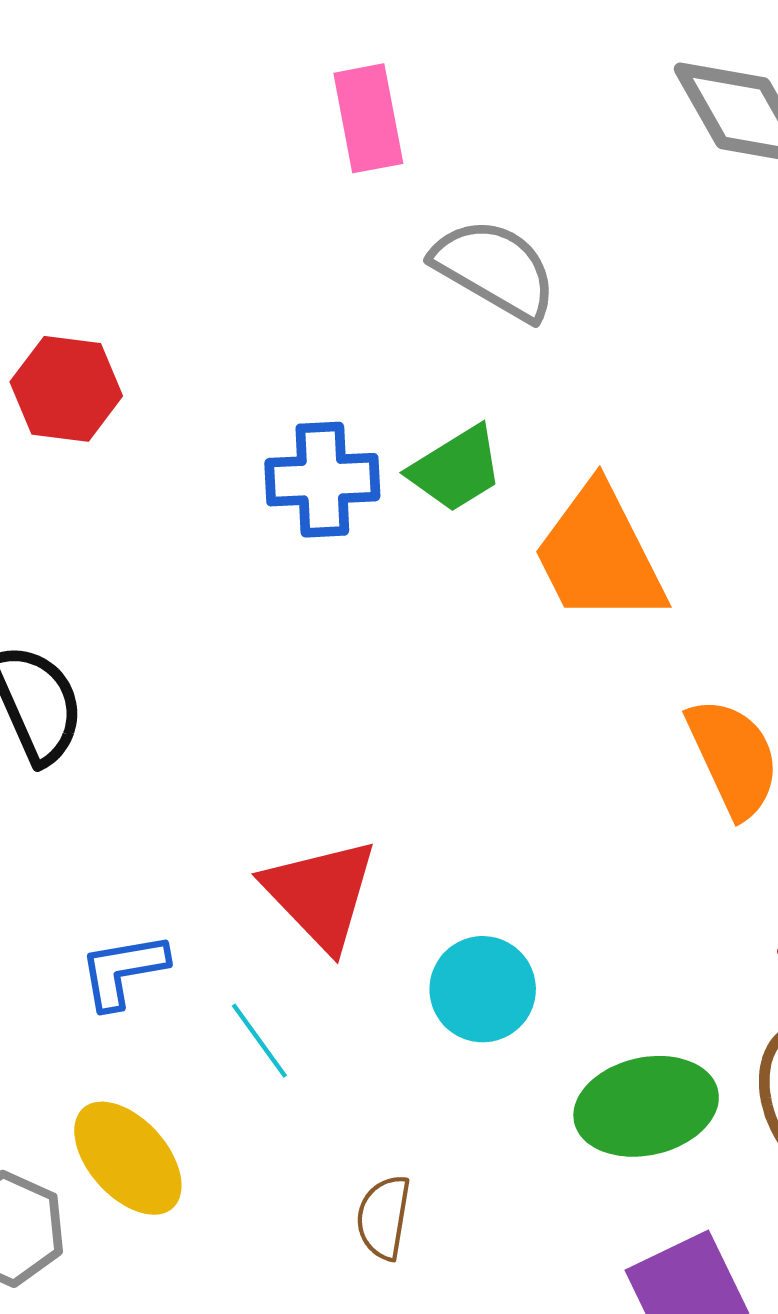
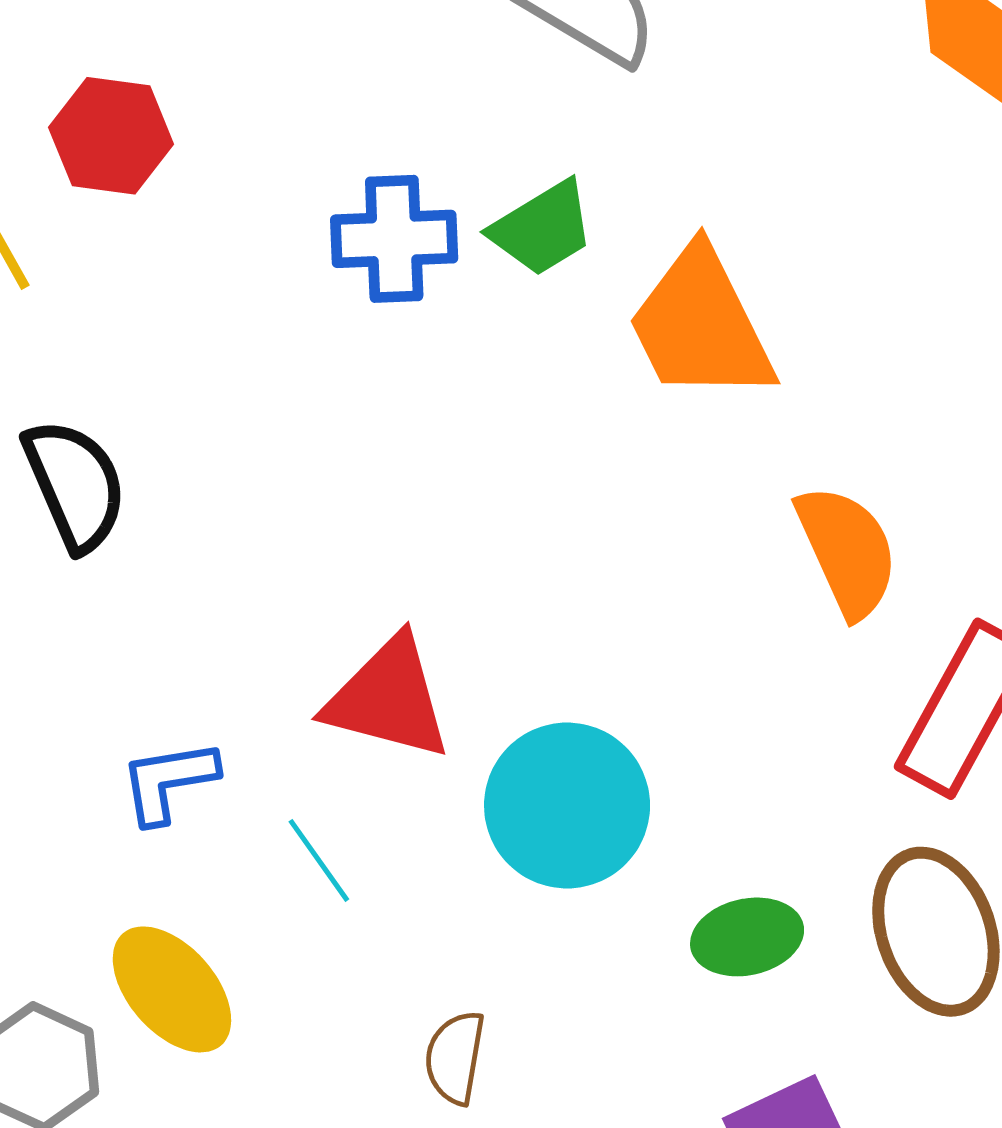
red triangle: (321, 894) -> (388, 698), turned -32
cyan circle: (483, 989) -> (567, 805), size x1.4
green ellipse: (646, 1106) -> (747, 937), size x0.7

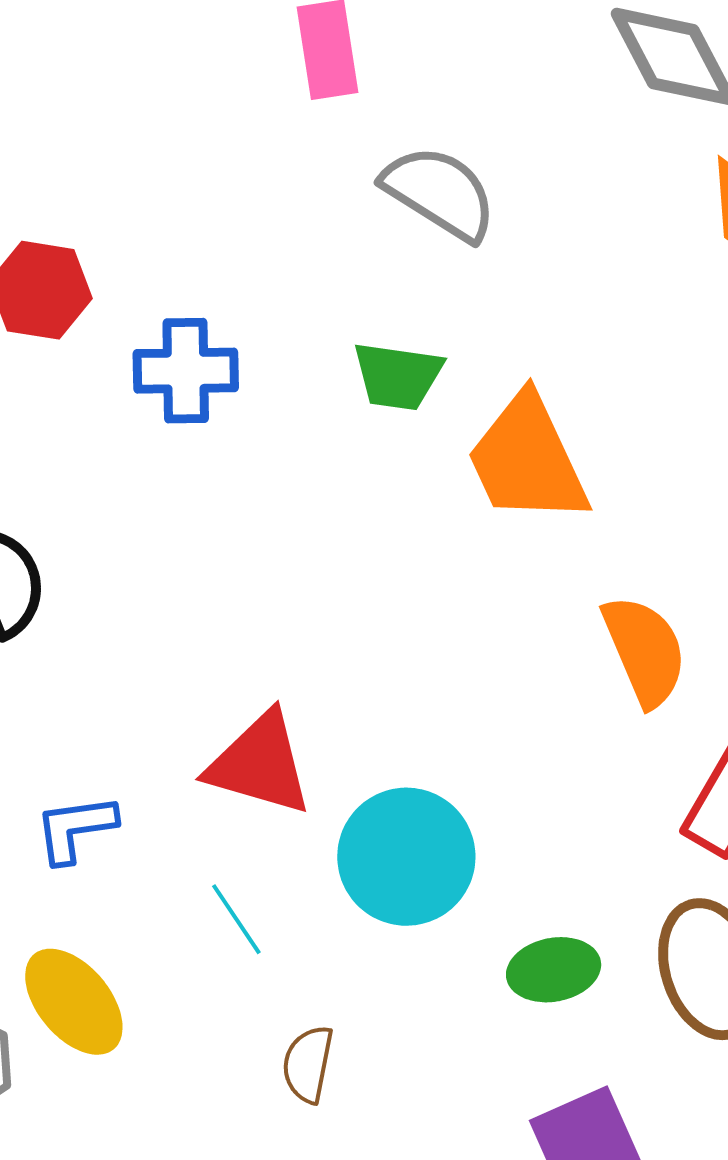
green trapezoid: (543, 228) -> (398, 376), turned 38
blue cross: (394, 239) -> (186, 371), moved
cyan line: (319, 860) -> (236, 919), moved

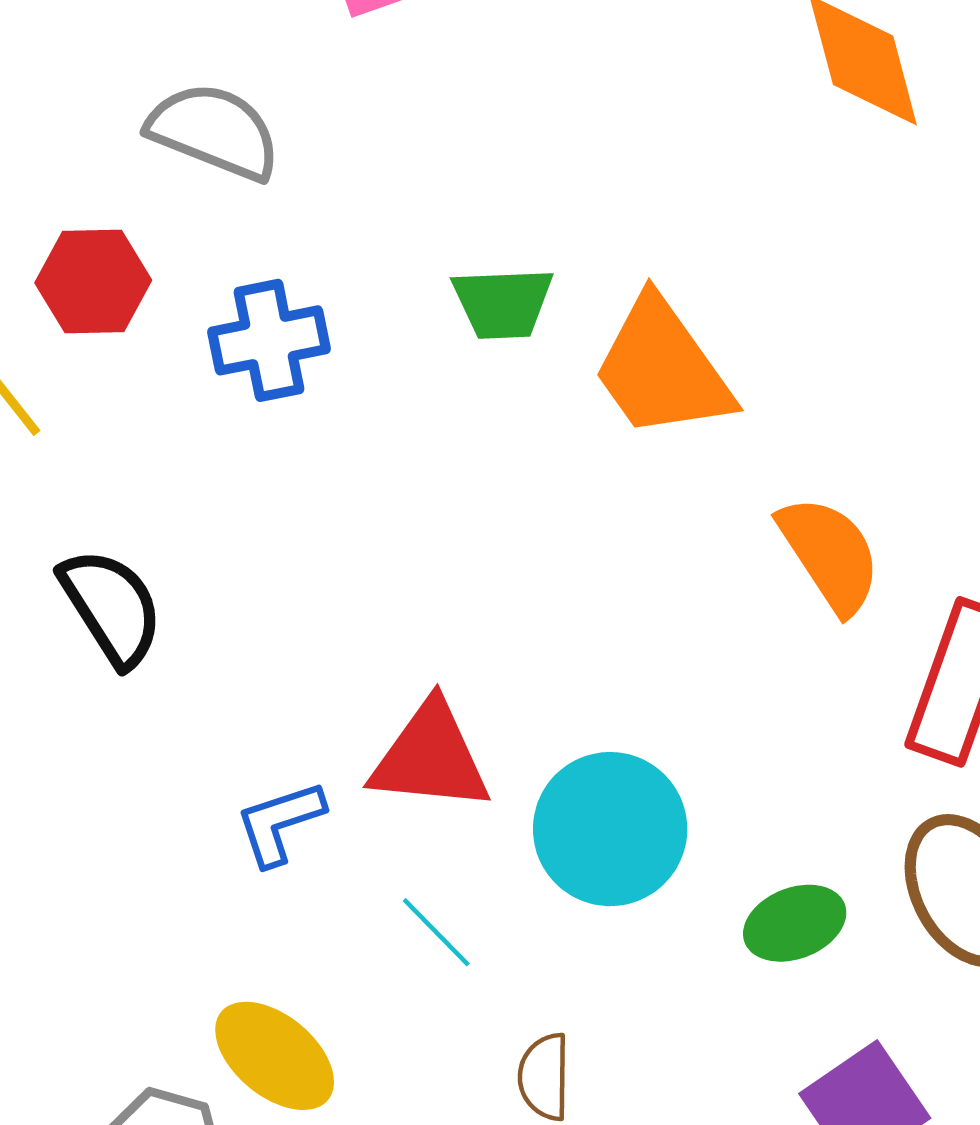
gray semicircle: (440, 193) -> (214, 131), moved
blue L-shape: (75, 829) -> (280, 823), moved

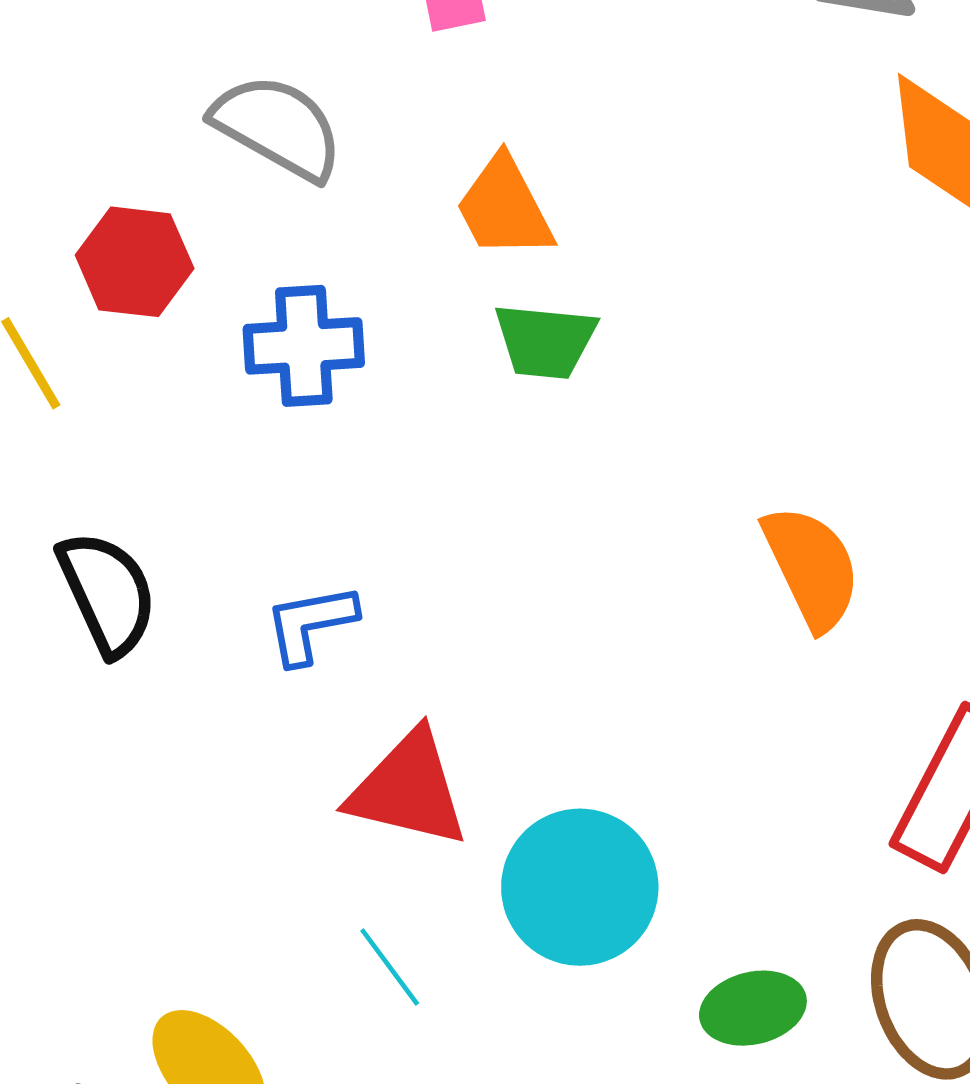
orange trapezoid: (662, 368) -> (504, 208), moved, size x0.7
orange semicircle: (830, 554) -> (812, 567), moved
blue L-shape: (280, 823) -> (310, 624), moved

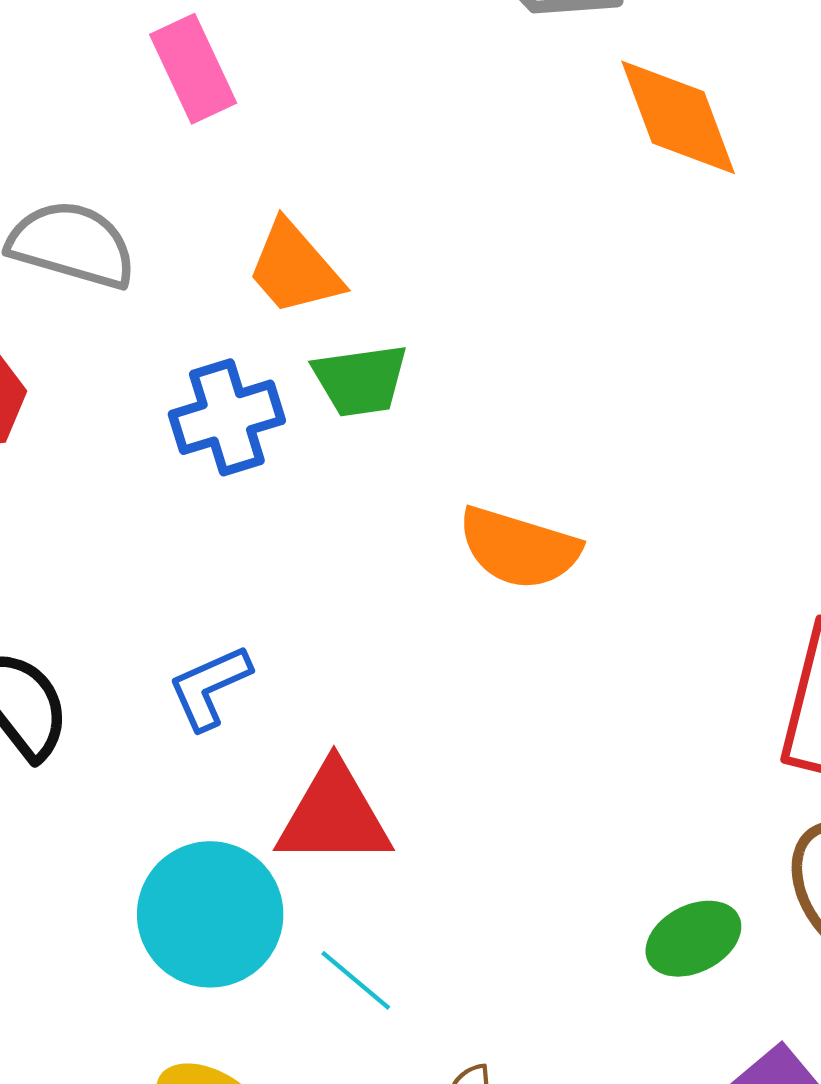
blue cross: (304, 346) -> (227, 417), moved
orange semicircle: (812, 567) -> (519, 548), moved, turned 146
cyan circle: (580, 887) -> (210, 914), moved

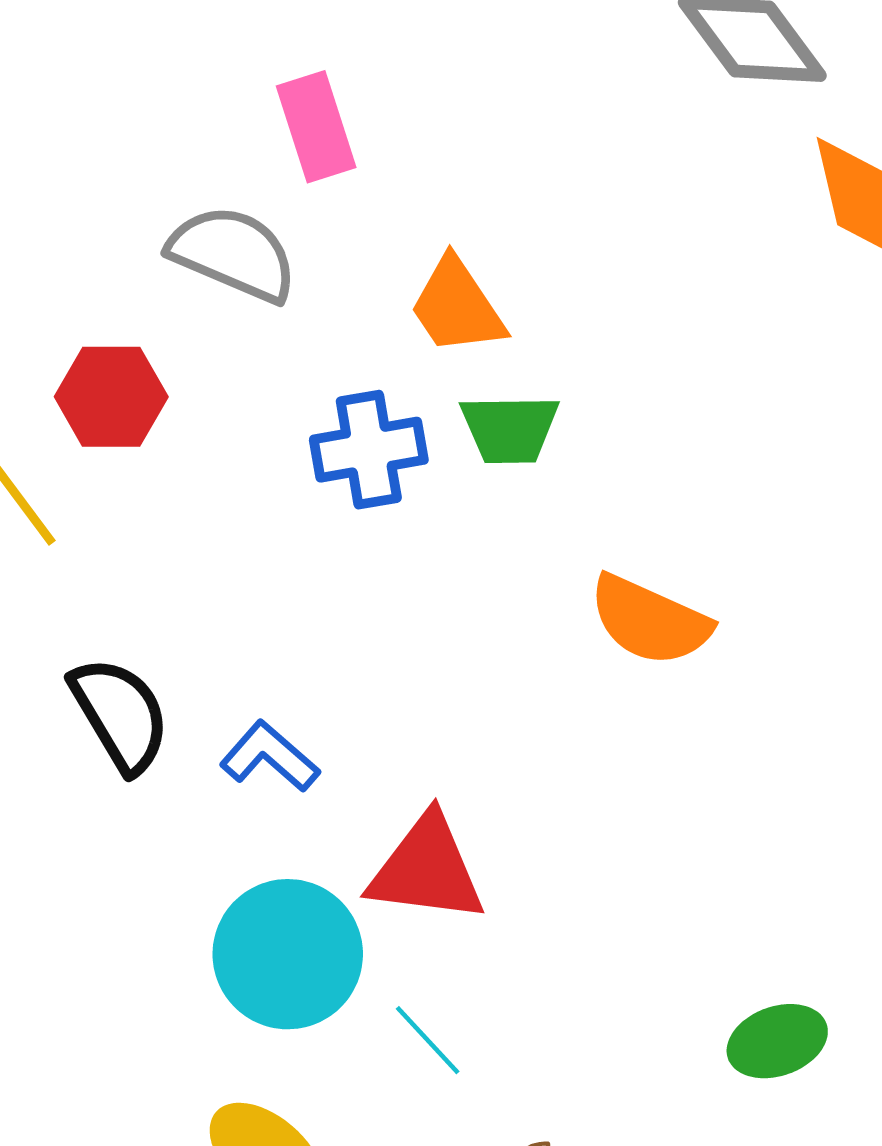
pink rectangle: (193, 69) -> (316, 127), moved
blue L-shape: (210, 687) -> (270, 757), moved, turned 58

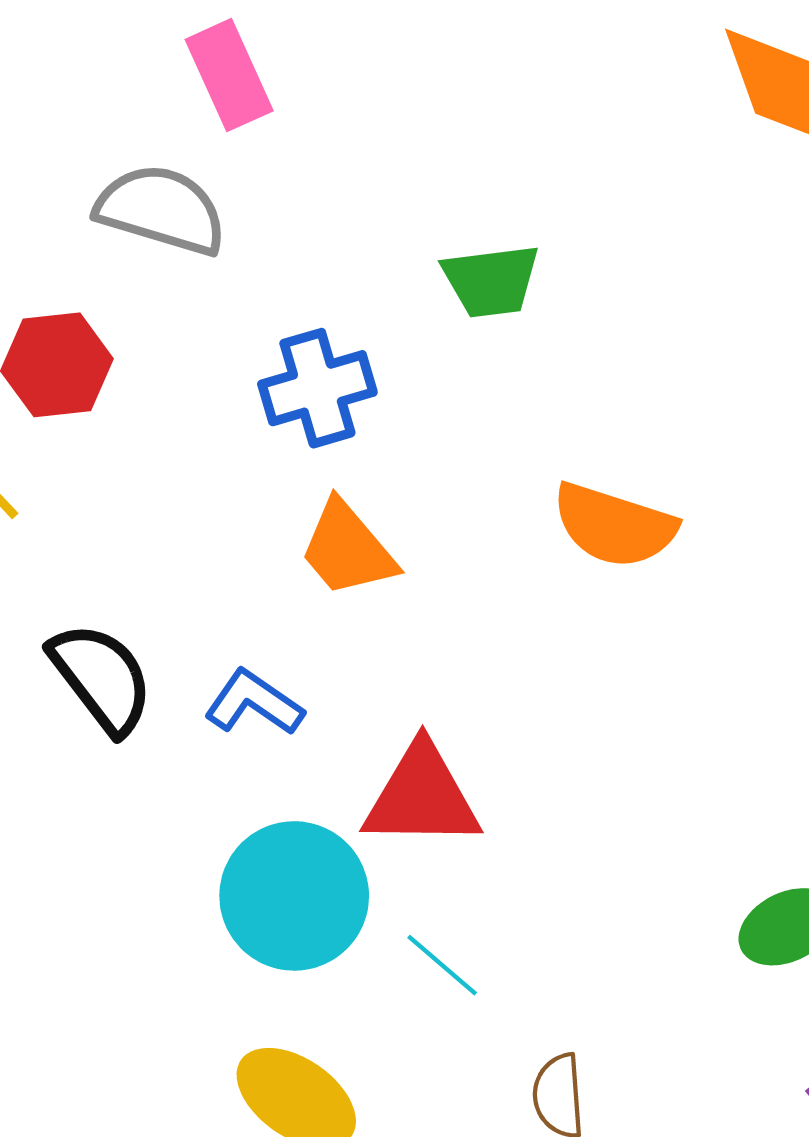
orange trapezoid: (457, 306) -> (347, 549), moved
green trapezoid: (510, 429) -> (491, 281), moved

